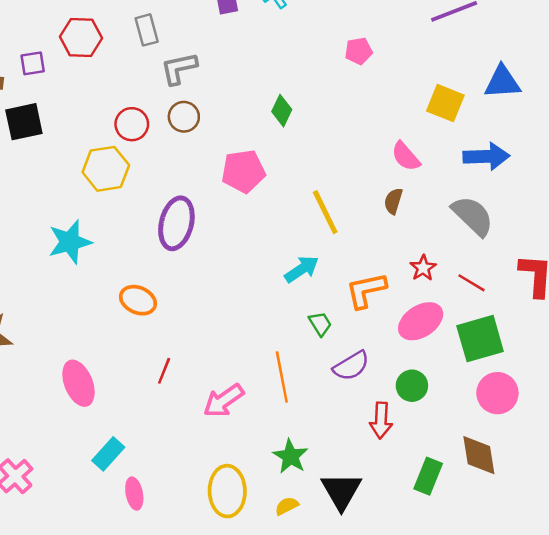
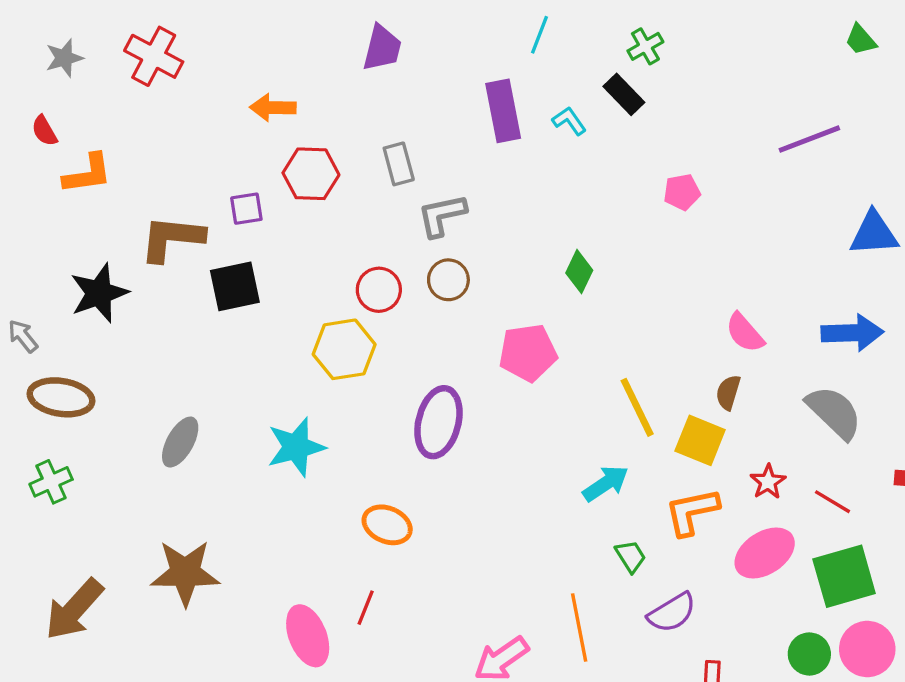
yellow square: (445, 103) -> (700, 440), moved
red line: (164, 371) -> (366, 608), moved
green circle: (412, 386) -> (809, 654), moved

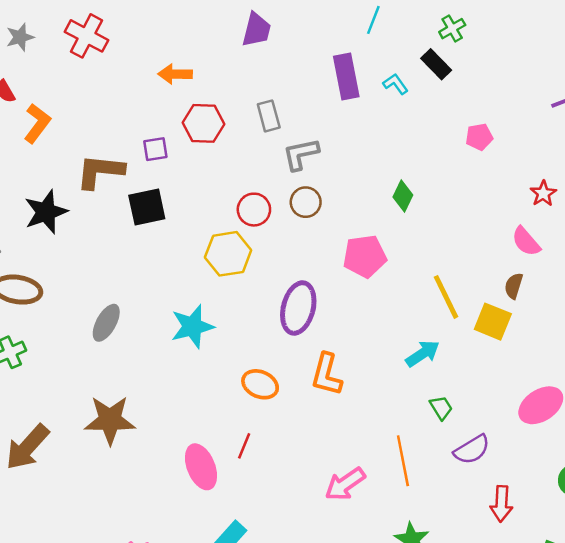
orange L-shape: (87, 174) -> (37, 123), turned -45
red star: (768, 482) -> (543, 194), moved
orange L-shape: (692, 512) -> (327, 374), moved, turned -63

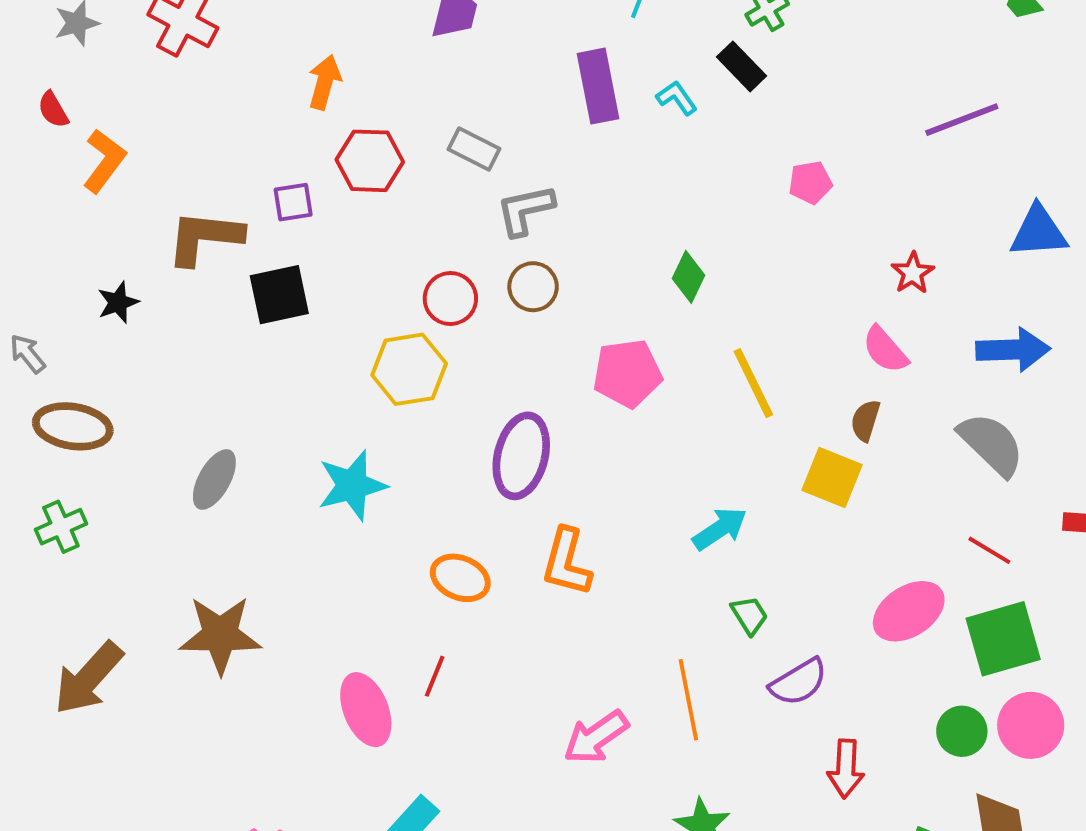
orange arrow: (175, 74) -> (325, 82), turned 104
gray rectangle: (269, 116) -> (474, 149), turned -48
black star: (46, 212) -> (118, 302), size x0.6
yellow line: (446, 297) -> (753, 383), moved

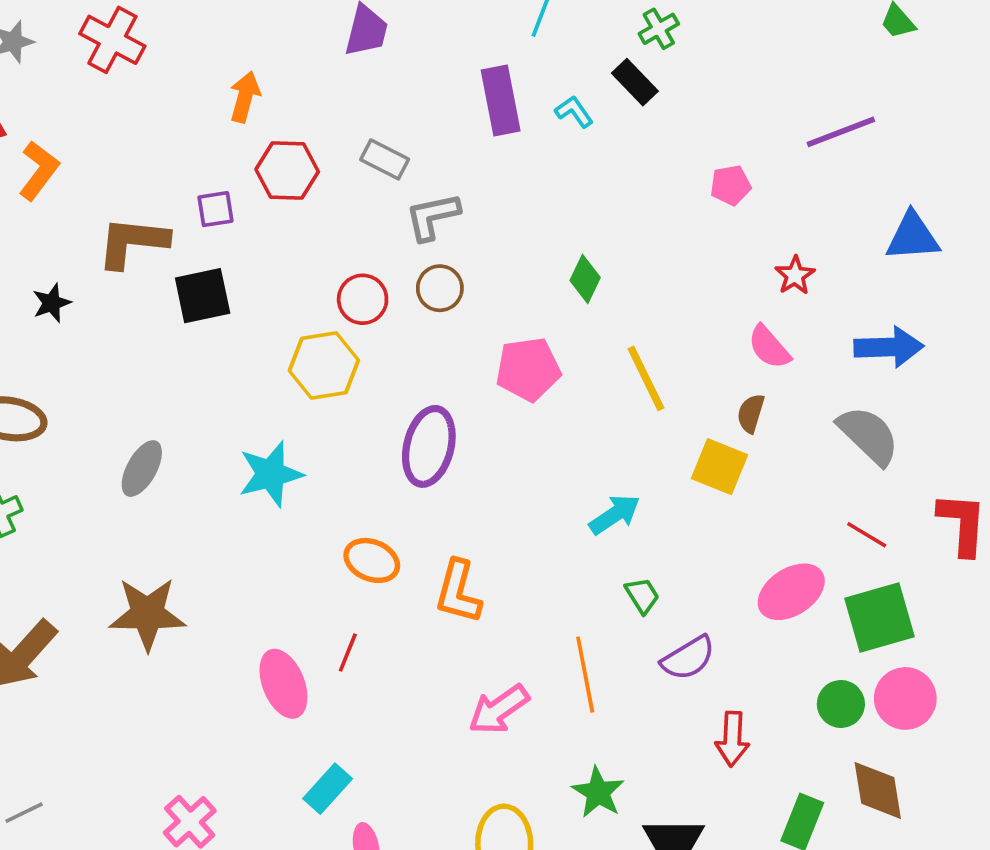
pink pentagon: (810, 182) -> (731, 185), moved
orange L-shape: (566, 562) -> (458, 592), moved

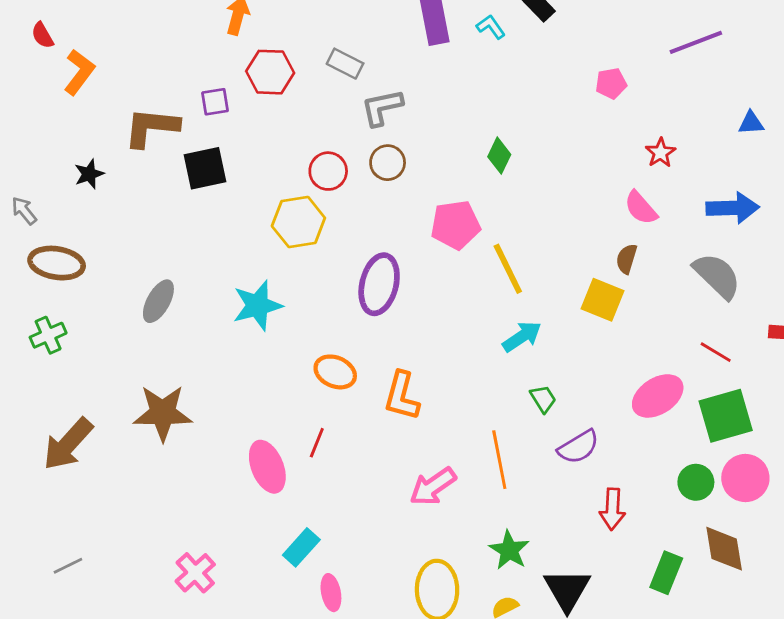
blue triangle: (913, 237) -> (751, 123), size x0.6
yellow line: (646, 378) -> (508, 269), moved

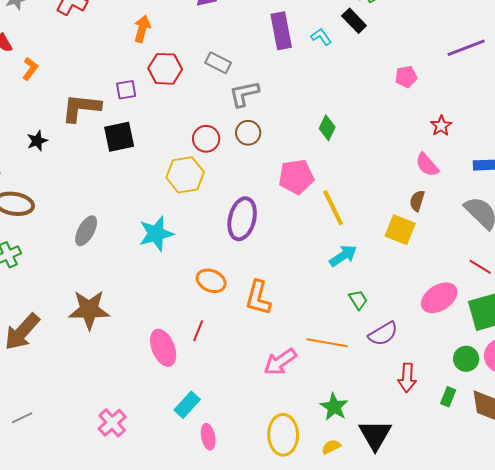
orange L-shape: (79, 72) -> (30, 69), size x0.7
orange line: (499, 460) -> (327, 343), turned -69
green rectangle: (666, 573) -> (448, 397), moved, size x0.7

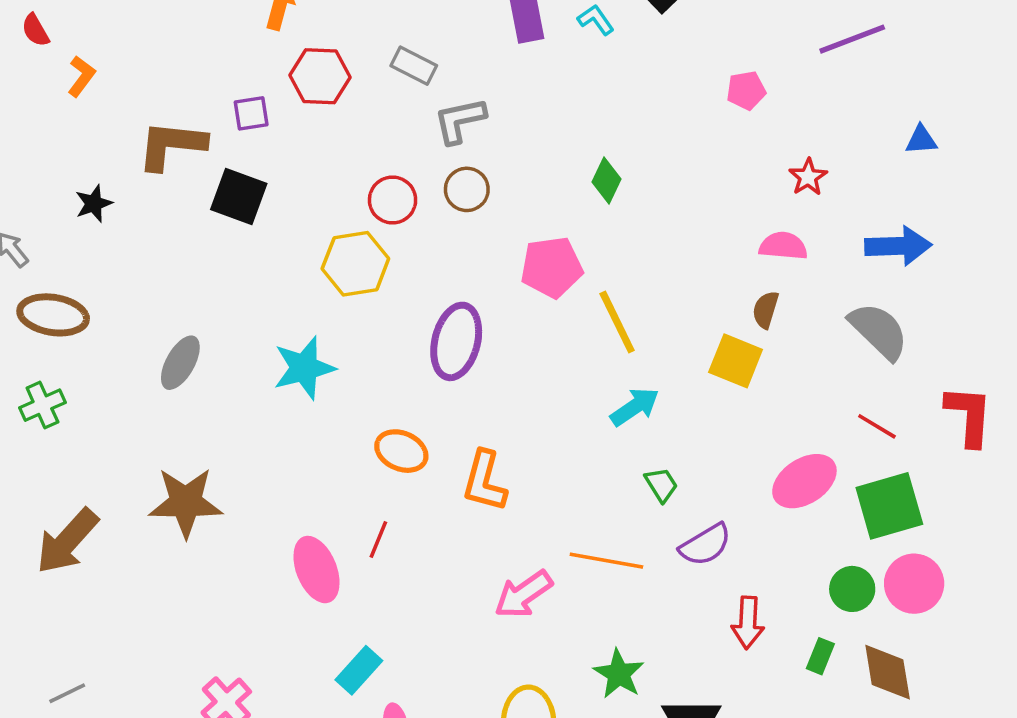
black square: (119, 137) -> (239, 196), turned 32
pink semicircle: (427, 165) -> (783, 246), turned 136

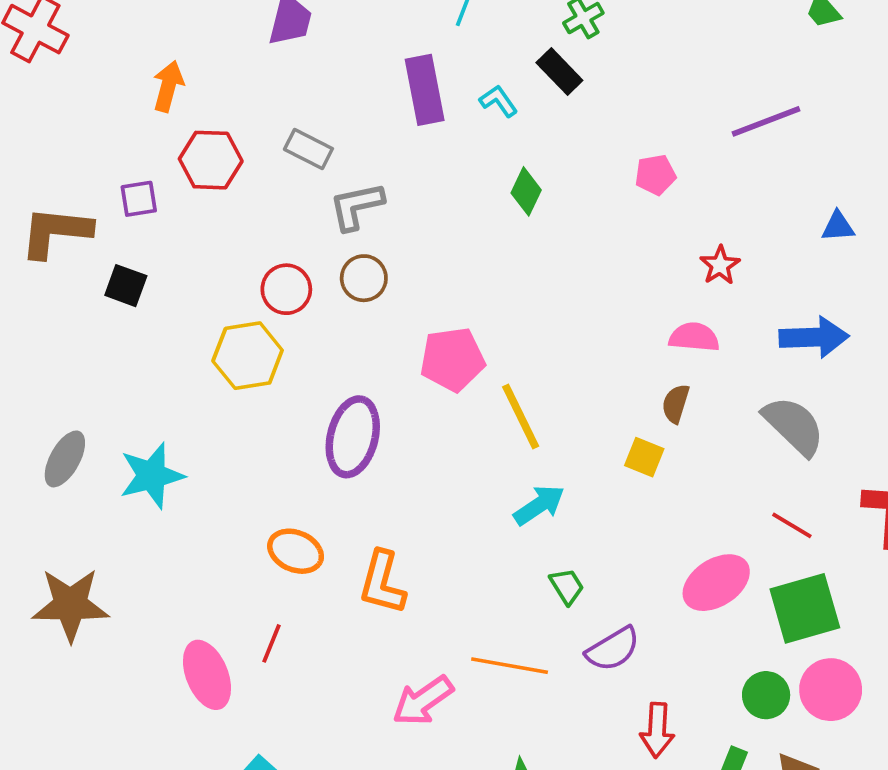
green diamond: (606, 181) -> (526, 191), moved
black square: (239, 196) -> (126, 286), size x0.7
yellow square: (736, 361) -> (644, 457), size x0.7
cyan star: (304, 368) -> (152, 476), moved

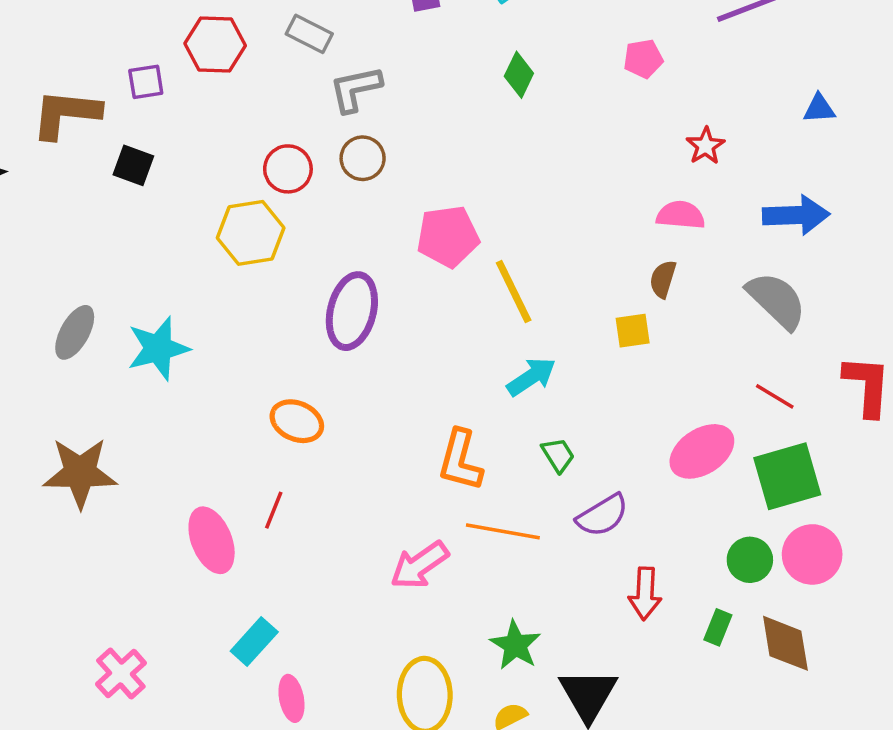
yellow square: (644, 457) -> (633, 331), turned -30
orange L-shape: (382, 583) -> (460, 460), moved

